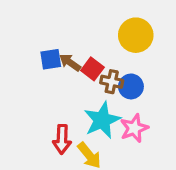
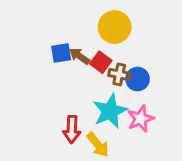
yellow circle: (136, 35) -> (115, 27), moved

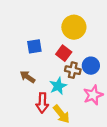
brown arrow: (79, 56) -> (28, 77), moved
brown cross: (119, 74) -> (73, 70), moved
cyan star: (110, 111) -> (58, 86), moved, size x0.7

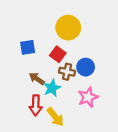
brown arrow: (28, 77) -> (37, 79), moved

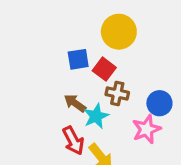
blue square: (28, 47) -> (78, 59), moved
blue circle: (86, 67) -> (159, 103), moved
red arrow: (36, 105) -> (73, 141), turned -30

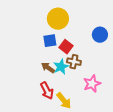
yellow circle: (119, 32) -> (58, 19), moved
blue circle: (159, 103) -> (100, 35), moved
cyan star: (96, 116) -> (61, 67), moved

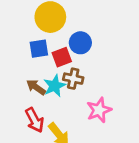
blue circle: (100, 35) -> (80, 43), moved
red square: (66, 47) -> (62, 57), turned 32

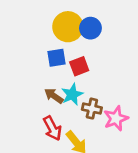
blue circle: (80, 43) -> (90, 28), moved
brown cross: (73, 79) -> (92, 109), moved

